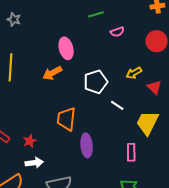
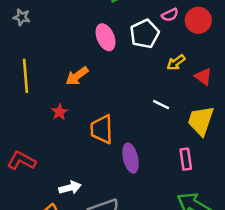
pink semicircle: (117, 32) -> (170, 15), moved
pink ellipse: (66, 48) -> (105, 37), moved
white pentagon: (96, 82) -> (145, 34), moved
red star: (30, 141) -> (60, 112), moved

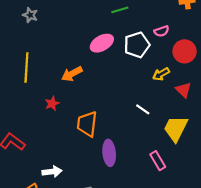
red circle: (198, 20) -> (185, 51), moved
pink ellipse: (105, 37) -> (102, 43), turned 75
pink rectangle: (186, 159) -> (158, 161), turned -30

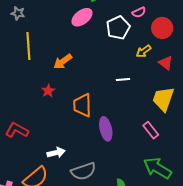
pink ellipse: (102, 43) -> (82, 17), moved
yellow line: (26, 68) -> (28, 46), moved
white line: (143, 109) -> (123, 80), moved, turned -32

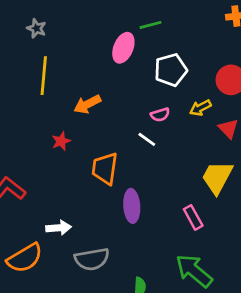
pink semicircle: (139, 12) -> (160, 115), moved
pink ellipse: (82, 17) -> (123, 48), turned -40
white line: (123, 80) -> (147, 139), moved, turned 32

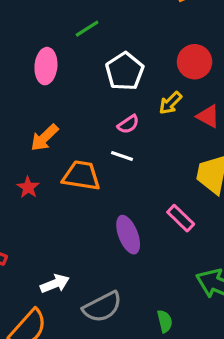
pink ellipse: (123, 48) -> (46, 66), moved
orange trapezoid: (105, 168) -> (81, 176), moved, turned 108
pink rectangle: (193, 217) -> (181, 218), moved

